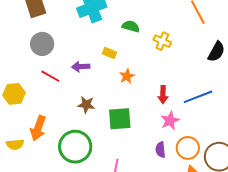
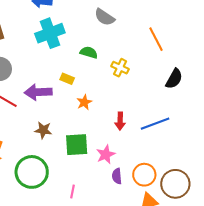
purple arrow: (81, 67) -> (38, 92), size x1.5
pink star: (170, 121) -> (106, 154), moved

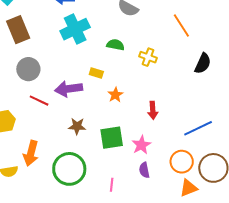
blue line: (155, 124) -> (198, 128), moved
purple semicircle: (117, 176) -> (144, 170), moved

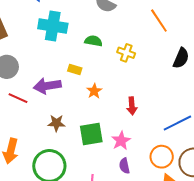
cyan cross: (75, 29) -> (53, 26), turned 36

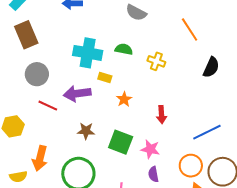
cyan cross: (53, 26) -> (88, 53), moved
green square: (91, 134) -> (121, 142), turned 30
pink star: (121, 141) -> (150, 149), turned -30

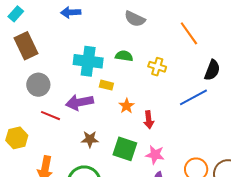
red arrow: (162, 115) -> (149, 120), moved
blue line: (207, 132) -> (193, 97), moved

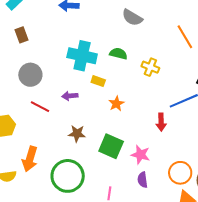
brown rectangle: (26, 46) -> (22, 35), size x0.6
purple arrow: (79, 102) -> (70, 96), size x0.6
red arrow: (149, 120) -> (161, 122), moved

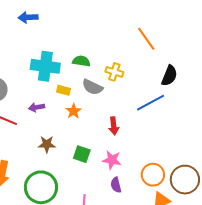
gray semicircle: (132, 18) -> (92, 87), moved
orange star: (116, 104) -> (74, 111), moved
red arrow: (161, 122) -> (114, 126), moved
green square: (111, 146) -> (82, 154), size x0.7

